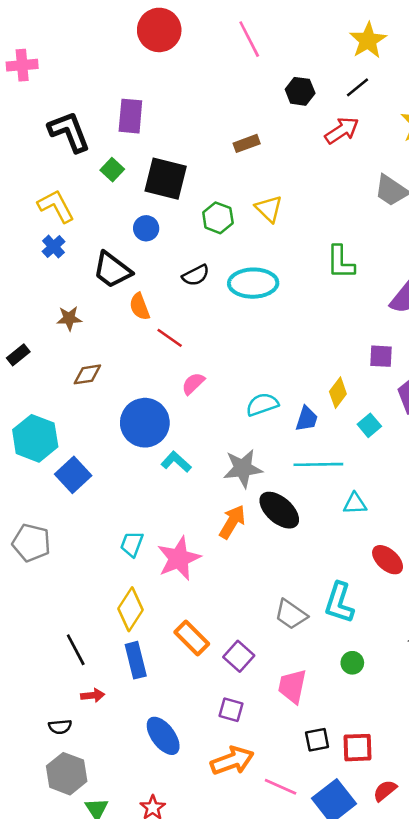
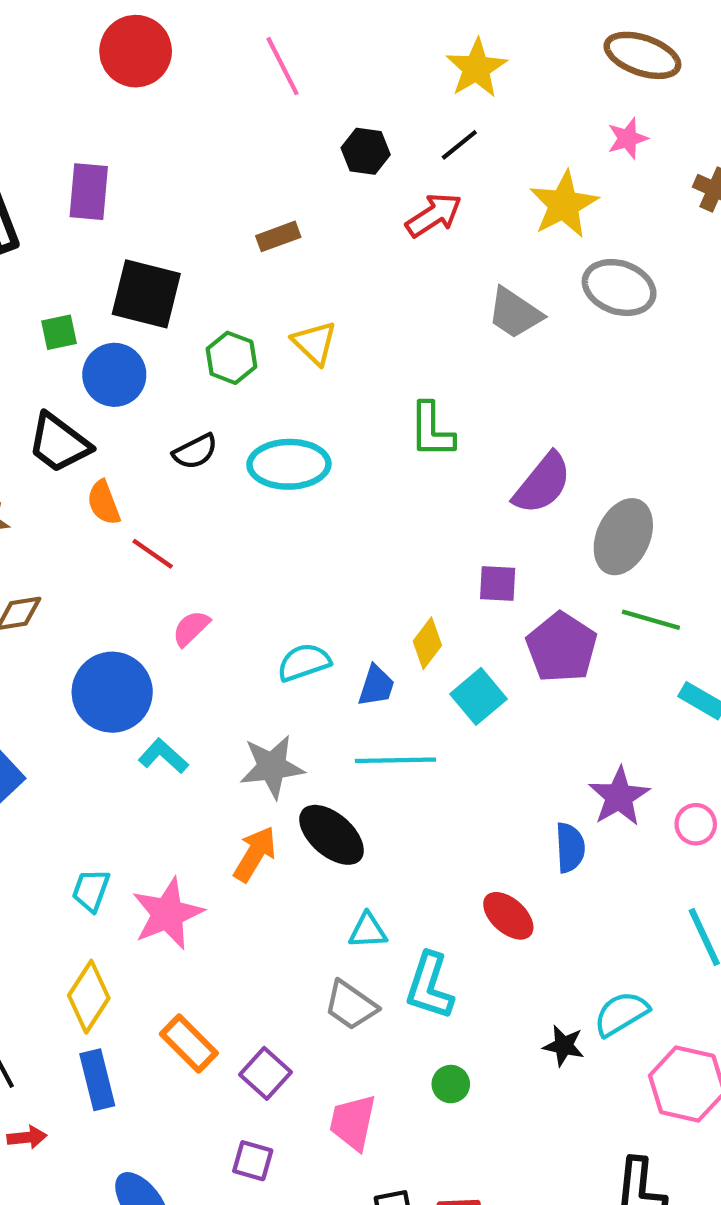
green square: (112, 170) -> (59, 332), moved, turned 35
blue circle: (146, 228) -> (114, 375), size x1.5
cyan square: (369, 425) -> (478, 696), size x1.4
cyan triangle: (355, 504) -> (368, 931), moved

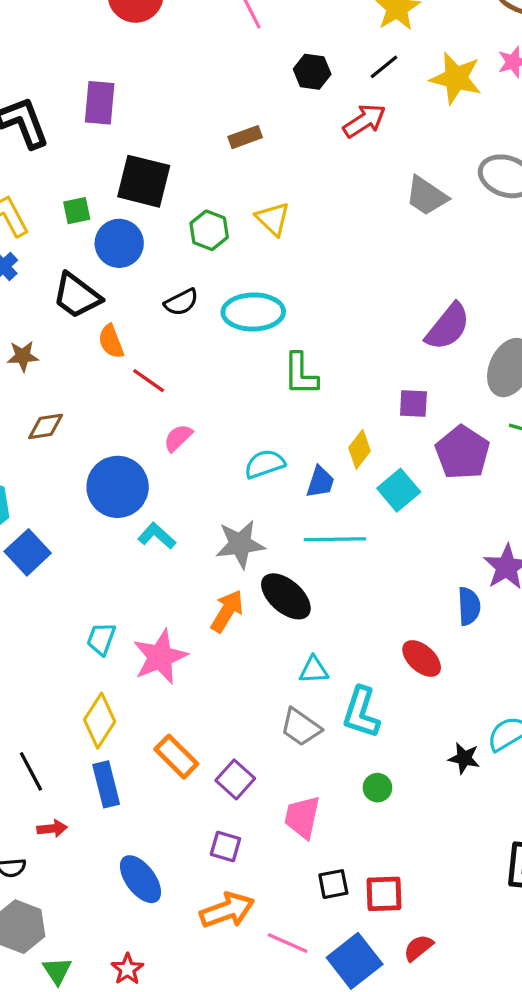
yellow star: (564, 204) -> (456, 78), moved, turned -30
green L-shape: (432, 430) -> (301, 374), moved

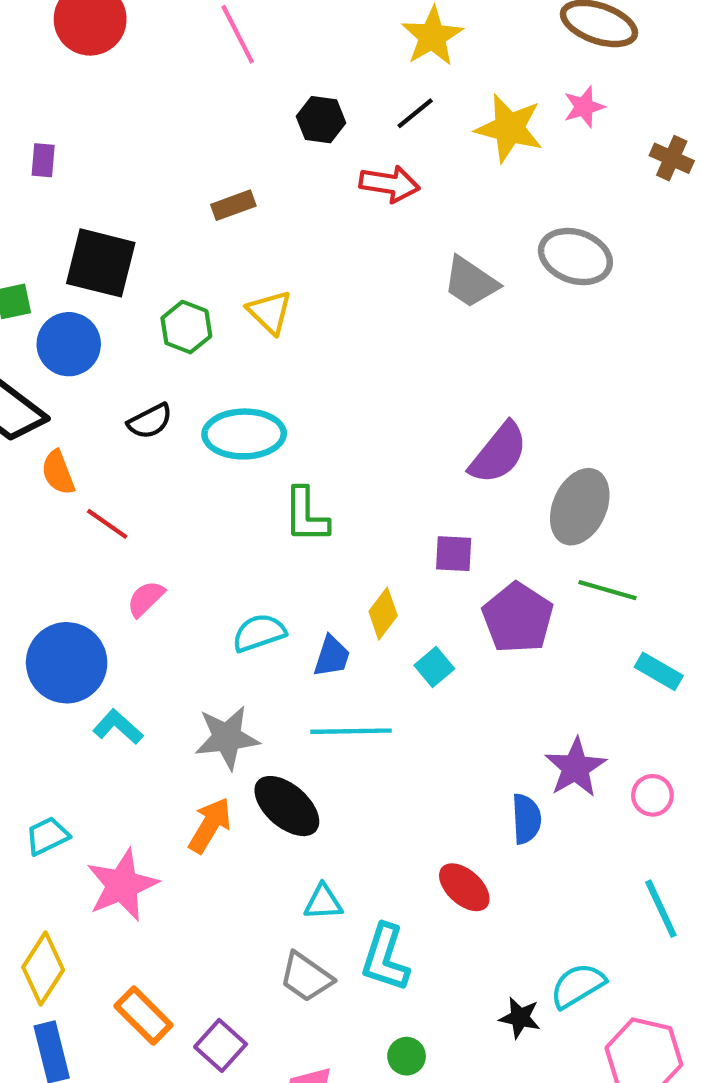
purple rectangle: (100, 103) -> (43, 160), size x0.6
red arrow: (364, 121) -> (389, 184), turned 42
cyan square: (399, 490) -> (434, 667), size x0.7
cyan trapezoid: (101, 639) -> (47, 836), moved, turned 44

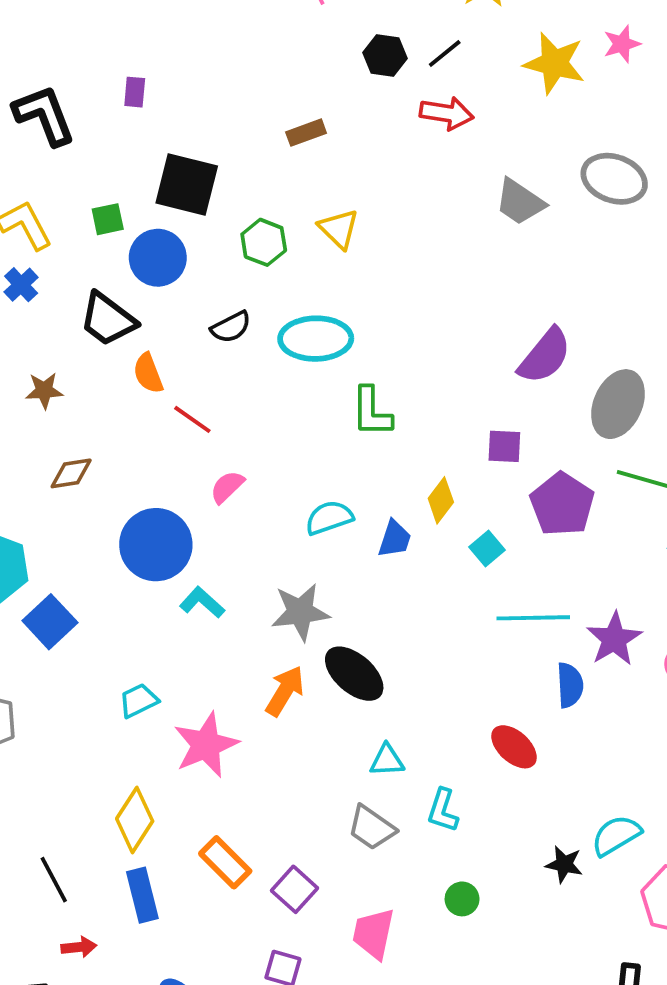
black line: (415, 113) -> (445, 54), moved
cyan line: (351, 731) -> (533, 618), moved
cyan L-shape: (385, 958) -> (443, 810), size x0.7

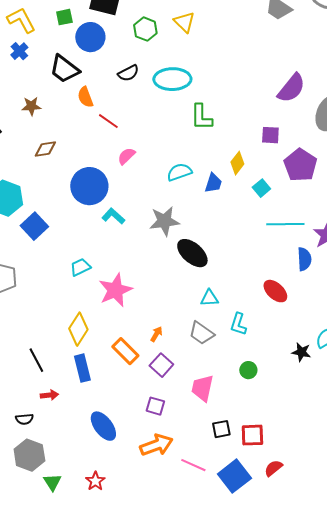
orange arrow: (285, 691) -> (156, 334), moved, size x0.6

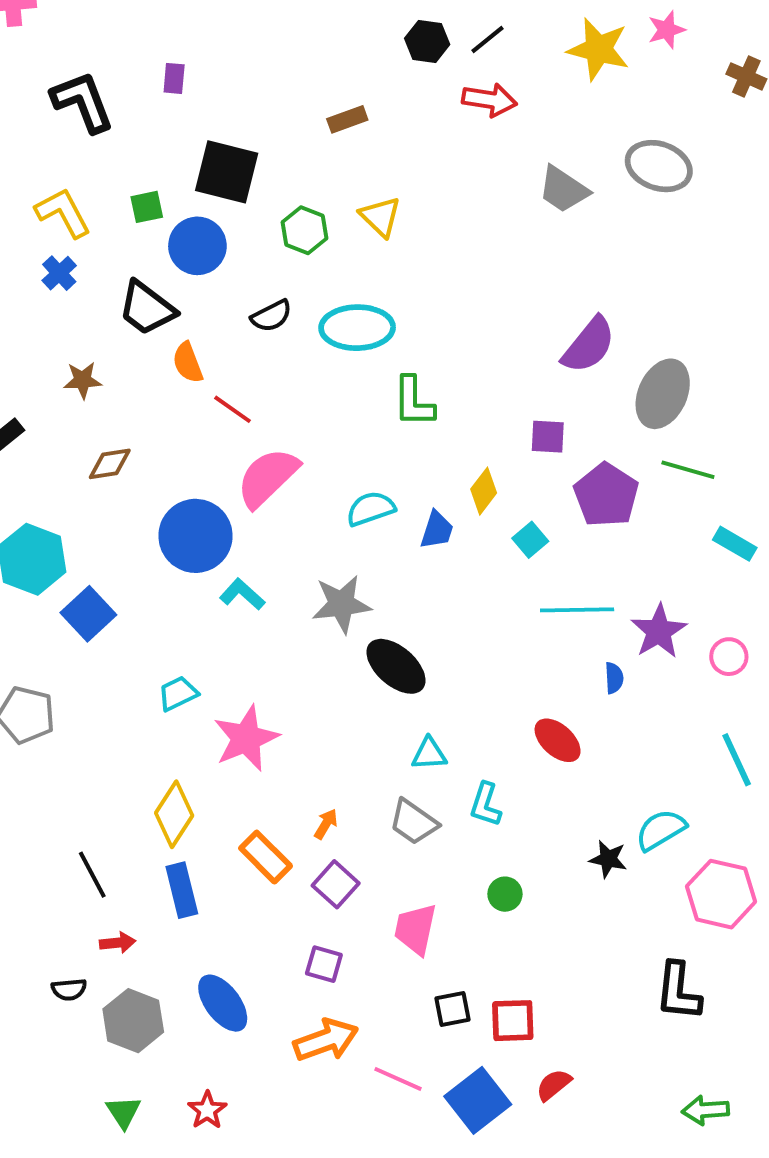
pink semicircle: (126, 156) -> (268, 477), size x1.8
blue semicircle: (304, 259) -> (614, 678), size x0.7
gray hexagon: (29, 455) -> (133, 1021), moved

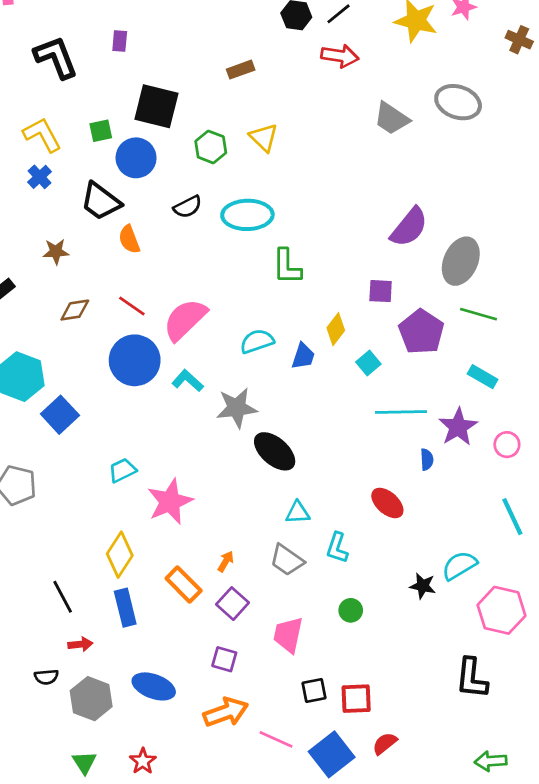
red line: (232, 409) -> (132, 306), moved
cyan rectangle: (735, 544) -> (483, 377), moved
cyan L-shape: (242, 594) -> (188, 381), moved
blue ellipse: (223, 1003) -> (154, 686), turned -33

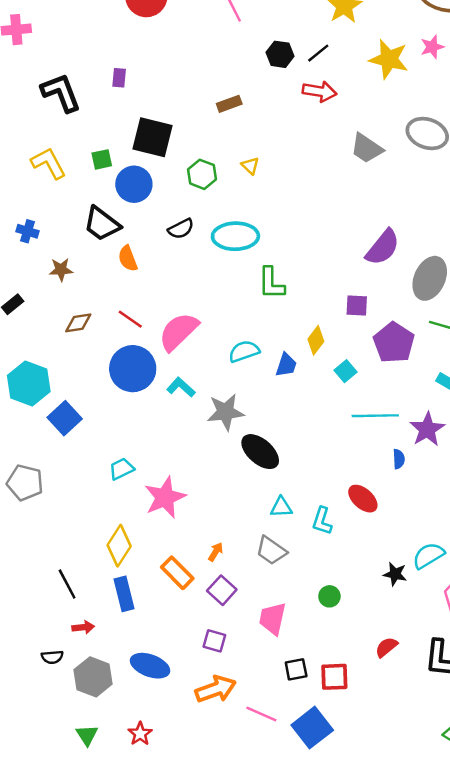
yellow triangle: (264, 137) -> (250, 166), size x0.7
blue cross: (40, 177) -> (27, 231), moved, turned -30
cyan L-shape: (337, 548) -> (322, 521), moved
red semicircle: (385, 743) -> (386, 647), moved

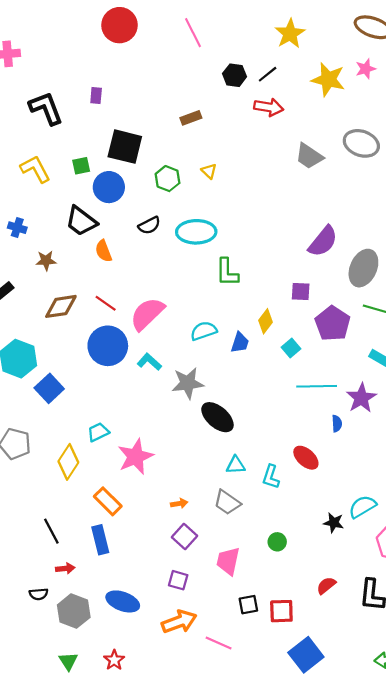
brown diamond: (78, 323) -> (61, 306), size x1.4
yellow diamond: (119, 546) -> (68, 462), moved
orange arrow: (216, 552) -> (179, 503), turned 49
orange rectangle: (177, 573) -> (108, 501), moved
blue square: (312, 728) -> (306, 655), moved

